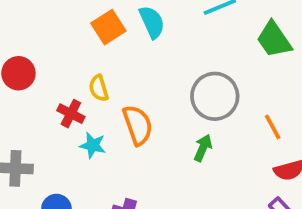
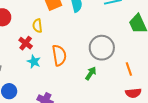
yellow semicircle: (99, 88) -> (37, 26), moved

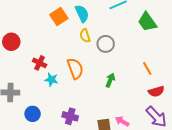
yellow semicircle: (37, 26) -> (85, 36), moved
gray circle: (102, 48) -> (106, 44), moved, size x0.7

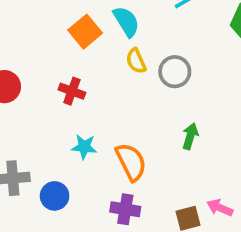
red cross: (40, 63) -> (72, 91), moved
orange semicircle: (75, 68) -> (131, 162), moved
blue circle: (33, 114) -> (55, 196), moved

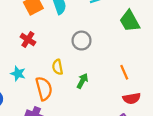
yellow semicircle: (136, 61) -> (58, 67), moved
red cross: (72, 91) -> (28, 40), moved

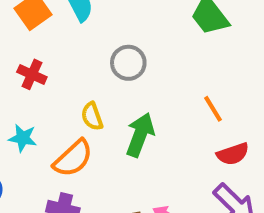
green arrow: (82, 81) -> (140, 135), size x1.5
orange semicircle: (44, 89) -> (73, 158), turned 70

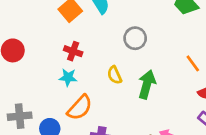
cyan star: (23, 138) -> (68, 77), moved
orange semicircle: (73, 158) -> (80, 108), moved

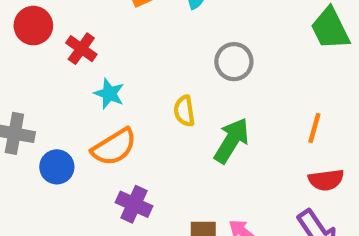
red cross: (73, 51) -> (81, 49), moved
orange line: (193, 63) -> (314, 128), turned 36

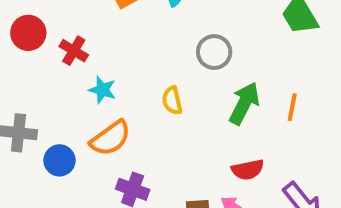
green arrow: (232, 141) -> (244, 103), moved
red semicircle: (326, 180) -> (248, 170), moved

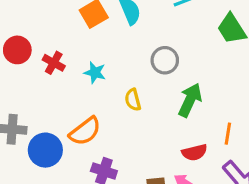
cyan star: (102, 90) -> (95, 73), moved
orange line: (292, 107) -> (228, 134), moved
blue circle: (59, 160) -> (45, 150), size x1.4

